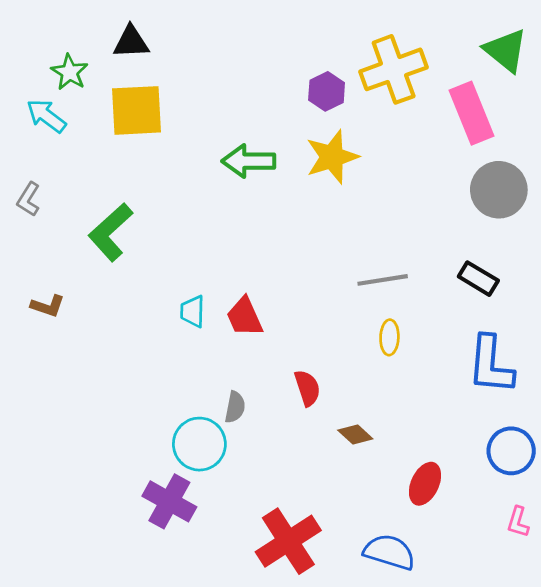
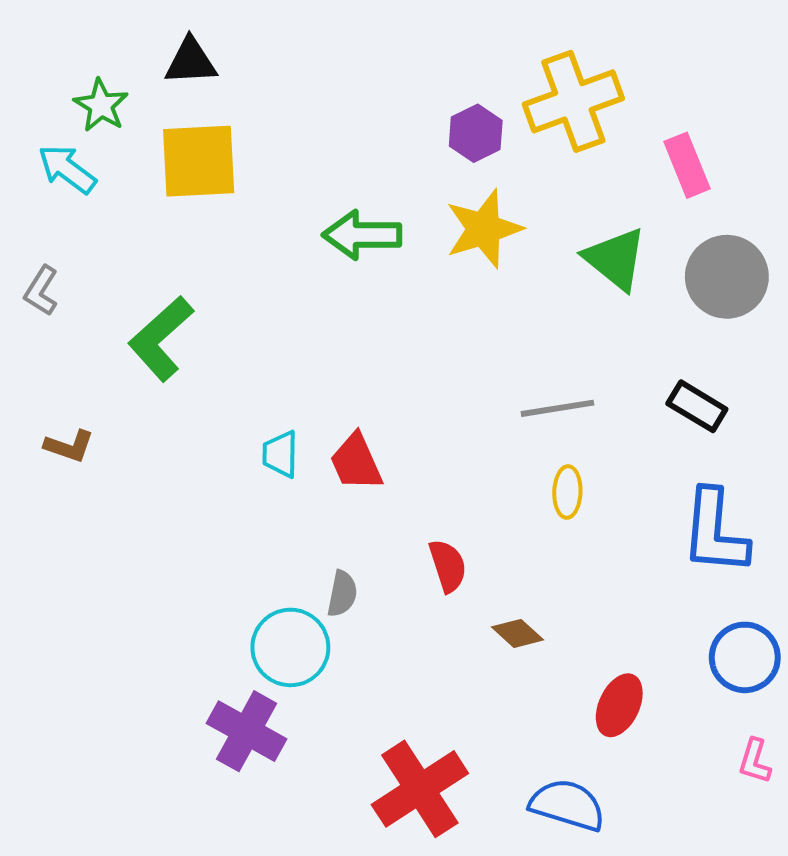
green triangle: (506, 50) -> (615, 259), moved
pink rectangle: (471, 113) -> (687, 165), size x0.7

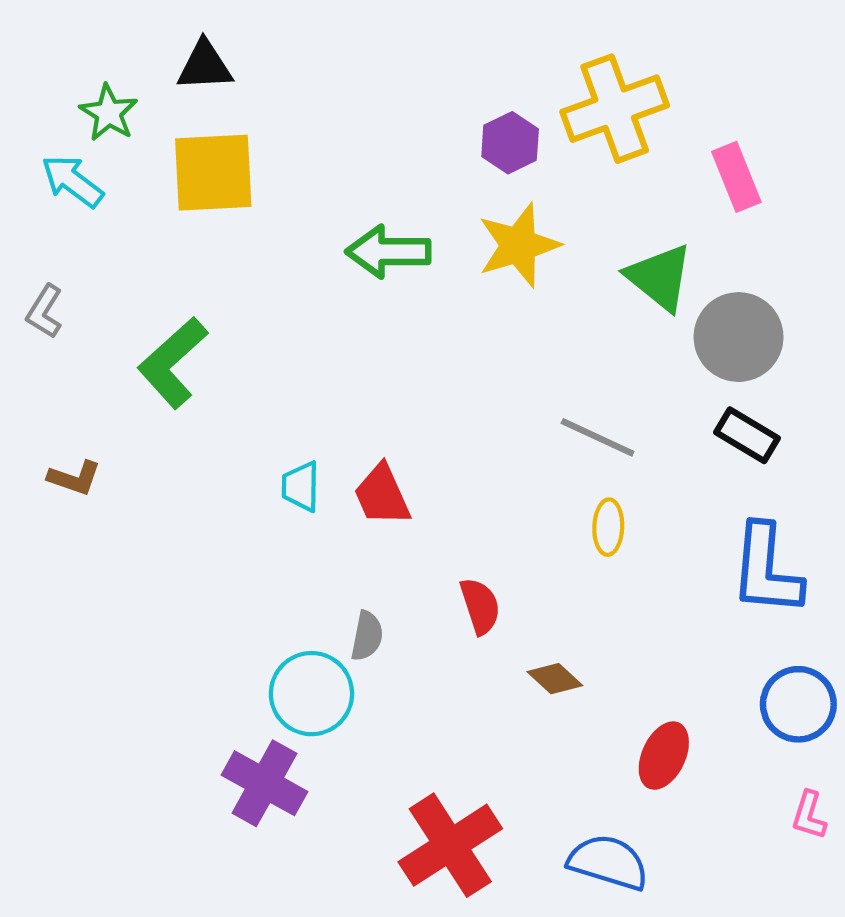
gray circle: (727, 277) -> (739, 337), moved
gray line: (557, 408) -> (598, 437), turned 34

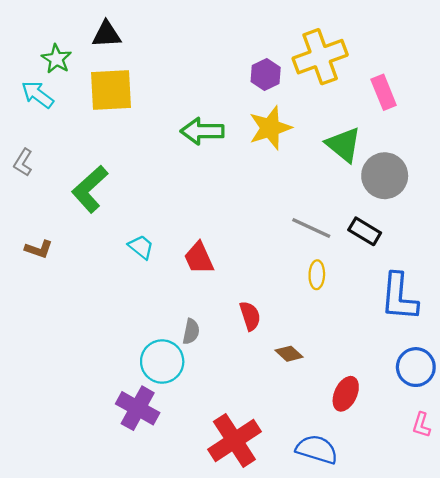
black rectangle: (747, 435) -> (365, 231), moved
cyan trapezoid: (301, 486) -> (141, 247), moved, turned 128

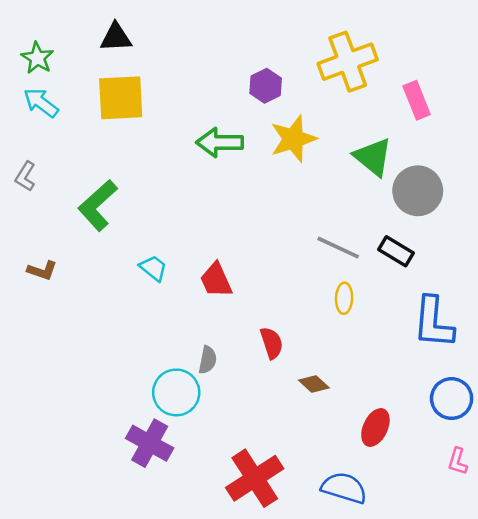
green star: (56, 59) -> (37, 58), moved
purple hexagon: (266, 74) -> (266, 86), moved

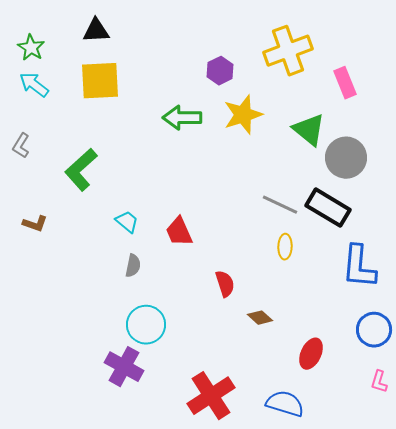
black rectangle: (396, 251) -> (328, 208), size x1.5
gray semicircle: (208, 360) -> (133, 266), moved

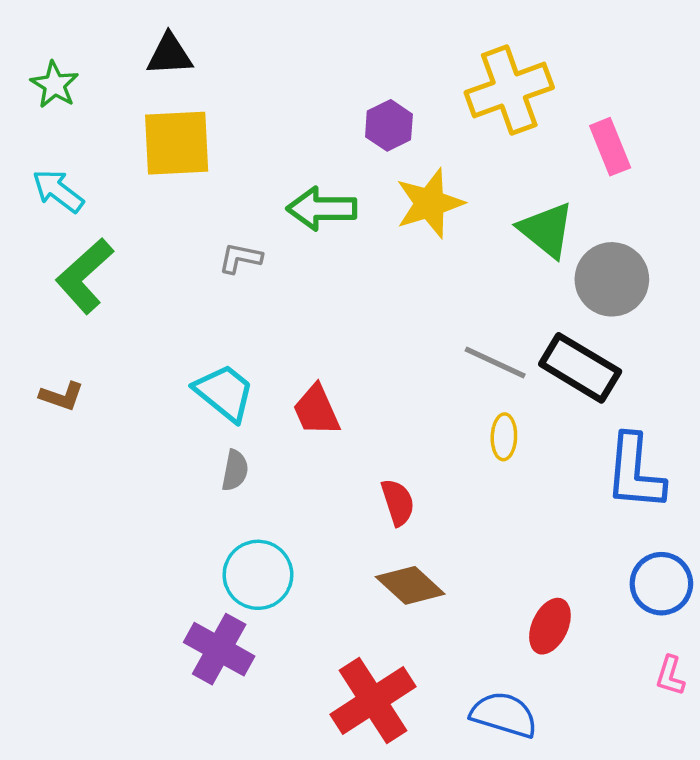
cyan arrow: (34, 85) -> (58, 191), moved
gray L-shape: (21, 146) -> (240, 258), moved, turned 70
green L-shape: (81, 170) -> (85, 276), moved
cyan trapezoid: (127, 222) -> (224, 393), size x1.5
brown diamond: (260, 318) -> (410, 585), moved, size x1.5

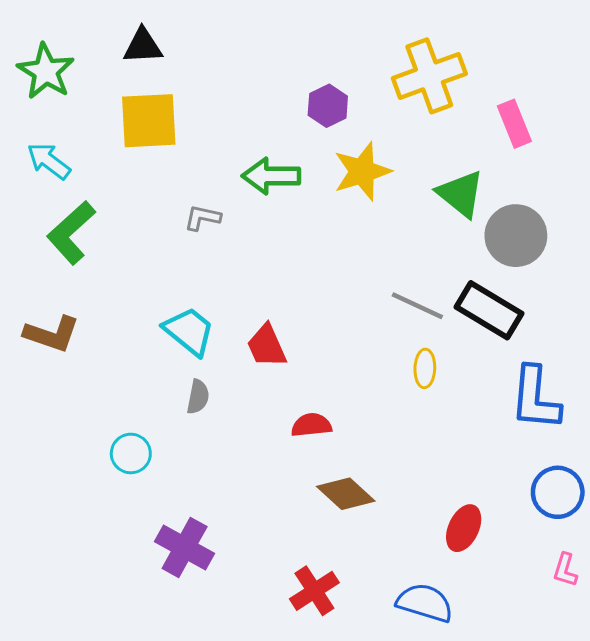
green star: (55, 85) -> (46, 71), size x1.4
brown L-shape: (62, 396) -> (52, 334), size x1.5
red semicircle: (398, 502) -> (311, 425), moved, turned -78
cyan circle: (258, 575) -> (131, 453), moved, size x0.7
red cross: (373, 700) -> (314, 591), size x0.7

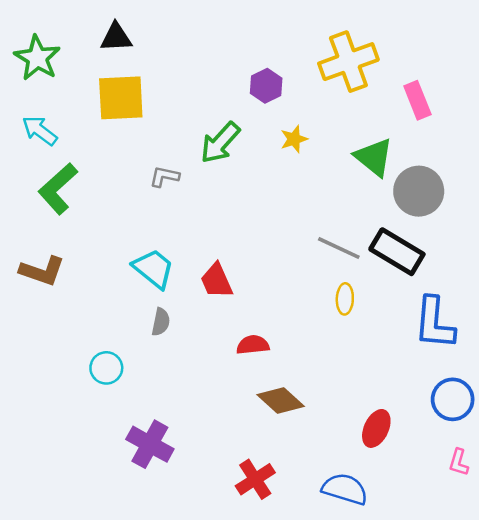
yellow star: (362, 171) -> (294, 139), size x0.6
green arrow: (271, 176) -> (220, 143), turned -48

